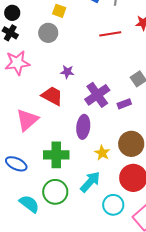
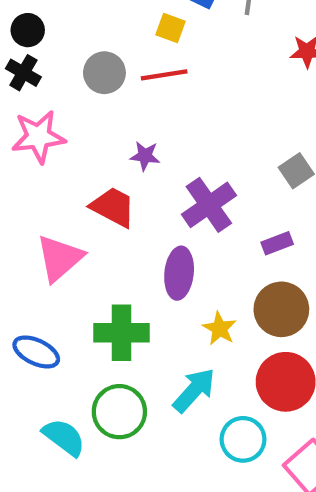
yellow square: (59, 11) -> (171, 28), moved
red line: (110, 34) -> (164, 75), moved
purple rectangle: (124, 104) -> (277, 243), moved

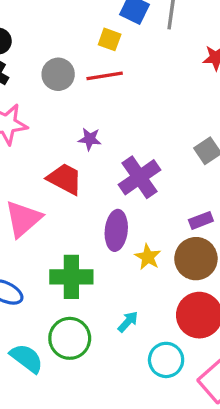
purple rectangle: (277, 243) -> (201, 220), moved
yellow star: (220, 329) -> (148, 257), moved
cyan arrow: (194, 390) -> (128, 322), size x0.6

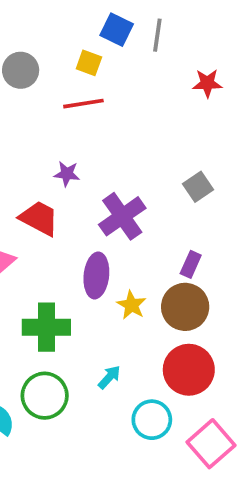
gray circle: (58, 74) -> (21, 70), moved
purple rectangle: (201, 220) -> (191, 264), turned -45

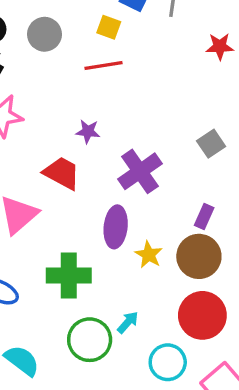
green circle: (45, 396) -> (90, 340), moved

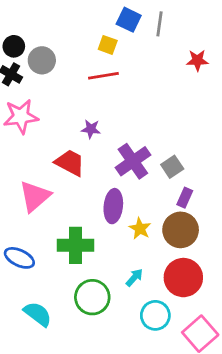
gray circle: (44, 34) -> (42, 60), moved
gray square: (211, 144) -> (172, 167), moved
cyan arrow: (128, 322) -> (134, 278), moved

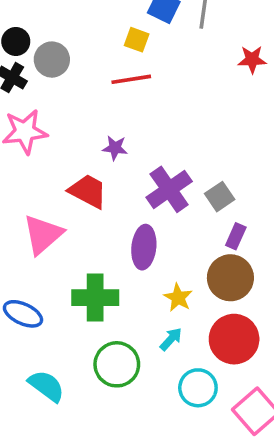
yellow star: (140, 228) -> (178, 298), moved

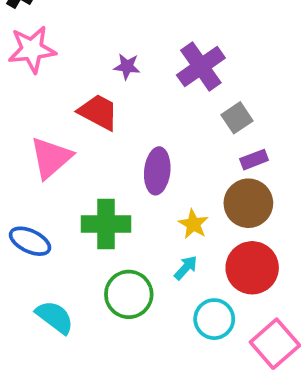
purple cross: (169, 189) -> (201, 67), moved
purple rectangle: (236, 236) -> (254, 160), turned 45

